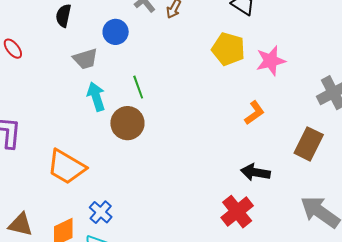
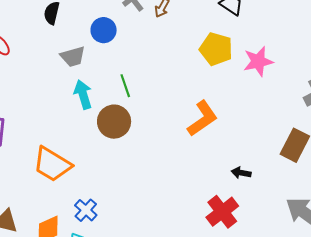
orange L-shape: (254, 113) -> (202, 119), moved, size x1.5
black arrow: (255, 172) -> (241, 173), size x0.7

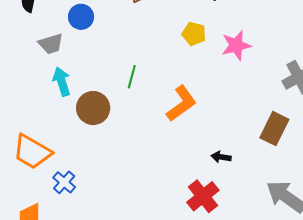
yellow pentagon: (216, 49) -> (194, 34), size x0.7
green line: (125, 86) -> (132, 77), moved, turned 35
blue cross: (86, 210) -> (64, 182), moved

